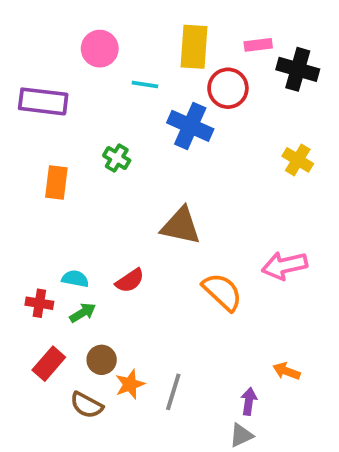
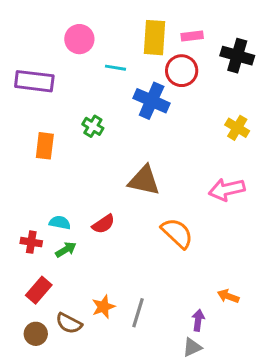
pink rectangle: (258, 45) -> (192, 36), moved
pink arrow: (285, 266) -> (227, 189), moved
brown circle: (102, 360) -> (36, 334), moved

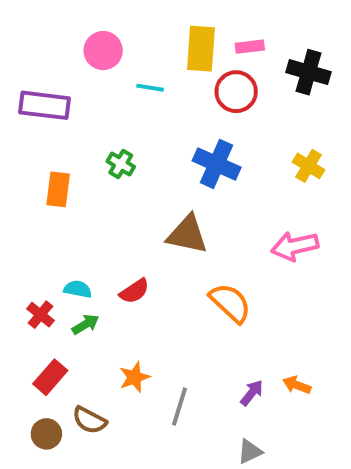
blue cross: (152, 101) -> (217, 164), moved
red cross: (31, 242) -> (41, 315), turned 30
orange star: (103, 307) -> (134, 377), moved
purple arrow: (198, 320) -> (252, 393), moved, turned 30

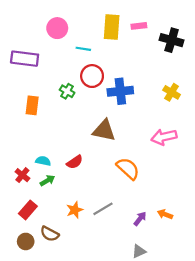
red circle: (236, 92) -> (92, 76), moved
blue cross: (217, 164) -> (120, 91), turned -30
gray line: (179, 407) -> (103, 209), moved, turned 42

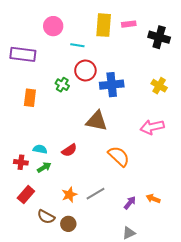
red cross: (22, 175) -> (21, 162), turned -32
brown circle: (26, 241) -> (68, 224), moved

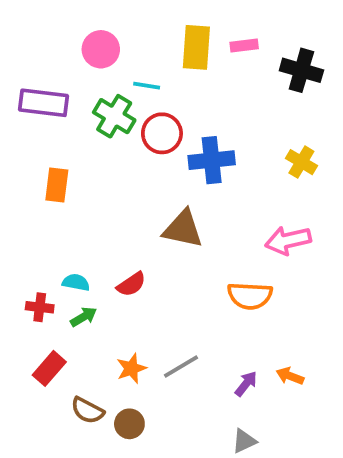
green cross: (62, 85) -> (114, 116), moved, size x1.5
orange semicircle: (119, 156) -> (250, 296), moved, turned 140

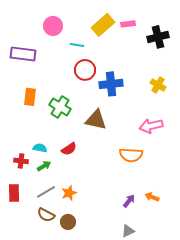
yellow rectangle: (196, 47) -> (103, 25), turned 45
black cross: (301, 70) -> (158, 37), turned -30
green cross: (114, 116) -> (60, 107), moved
gray line: (181, 366) -> (46, 192), moved
red rectangle: (49, 368) -> (14, 193), moved, turned -42

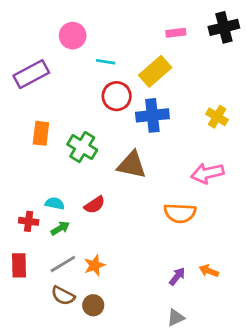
yellow rectangle: (103, 25) -> (155, 71), moved
black cross: (158, 37) -> (224, 27), moved
purple rectangle: (23, 54) -> (31, 74), turned -35

